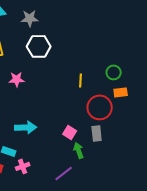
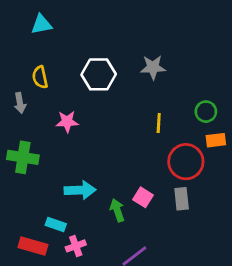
gray star: (30, 18) -> (153, 67), moved
green arrow: (79, 150) -> (117, 210), moved

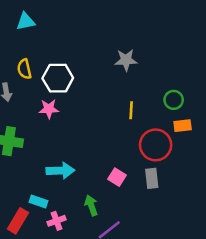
white hexagon: (99, 74) -> (58, 78), moved
green arrow: (117, 210) -> (91, 205), moved
red rectangle: (33, 246) -> (18, 221), turned -75

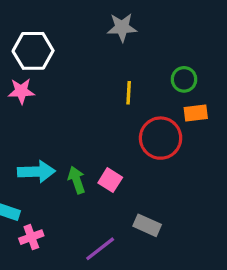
gray rectangle: (152, 178) -> (147, 225), moved, turned -60
green arrow: (91, 205) -> (77, 180), moved

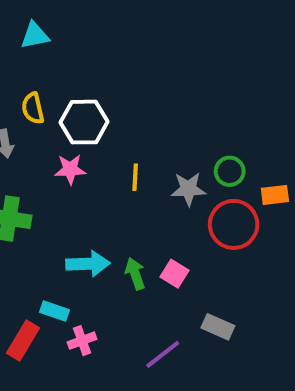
gray star: (122, 27) -> (188, 189), moved
green circle: (184, 79) -> (230, 171), moved
yellow line: (129, 93) -> (135, 177), moved

